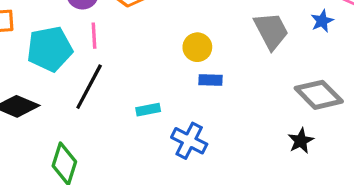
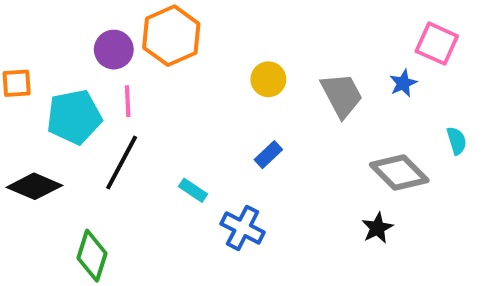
yellow circle: (197, 47) -> (268, 79), moved
blue rectangle: (210, 80) -> (268, 155), turned -45
cyan rectangle: (148, 110) -> (193, 190), turned 45

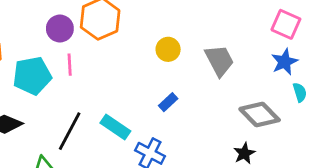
blue star: (403, 83) -> (285, 62), moved, size x1.4
black line: (122, 163) -> (70, 131), moved
cyan rectangle: (193, 190) -> (115, 127), size x1.5

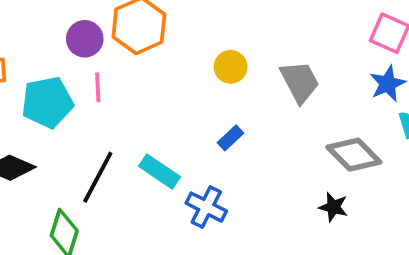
black star: (244, 153) -> (333, 207), turned -30

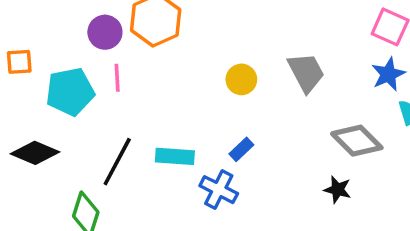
yellow circle: (231, 67) -> (241, 79), moved
blue rectangle: (231, 138) -> (241, 149), moved
cyan rectangle: (160, 172) -> (175, 156), turned -30

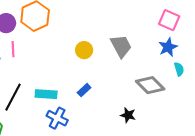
blue cross: (219, 190) -> (57, 118), moved
black star: (338, 190) -> (128, 115), moved

